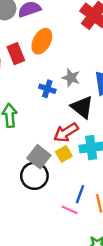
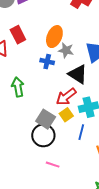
orange ellipse: (42, 41) -> (54, 37), moved
blue line: (80, 194) -> (81, 132), moved
pink line: (69, 210) -> (53, 165), moved

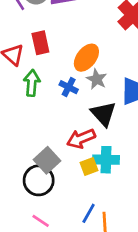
green arrow: (18, 87) -> (32, 83), moved
yellow square: (66, 115) -> (89, 166), moved
blue line: (81, 132) -> (89, 213), moved

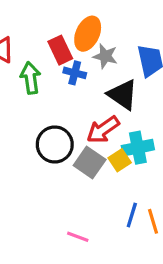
red rectangle: (40, 43) -> (60, 50), moved
gray square: (47, 160) -> (90, 163), moved
black circle: (39, 180) -> (55, 144), moved

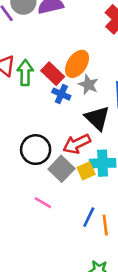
red rectangle: (60, 50) -> (53, 74), turned -30
green arrow: (31, 78) -> (25, 73), moved
pink line: (78, 237) -> (43, 203), moved

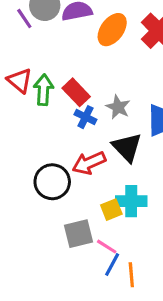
orange ellipse: (77, 64) -> (112, 30), moved
red arrow: (77, 144) -> (89, 163), moved
gray square: (61, 169) -> (79, 234), moved, turned 30
pink line: (43, 203) -> (107, 247), moved

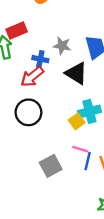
red rectangle: (76, 92) -> (17, 30), moved, turned -54
red arrow: (89, 163) -> (32, 77), moved
gray square: (79, 234) -> (51, 166), moved

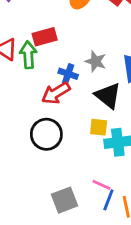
yellow square: (77, 121) -> (99, 127), moved, turned 35

